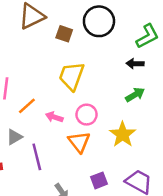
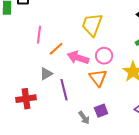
pink arrow: (54, 117) -> (78, 58), size x1.5
purple square: (99, 180) -> (101, 111), moved

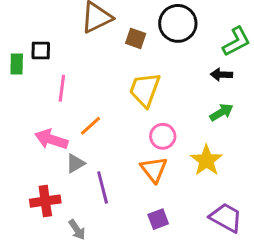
pink line: (39, 35) -> (62, 88), moved
pink arrow: (78, 58) -> (51, 139), moved
gray arrow: (84, 118) -> (77, 230), moved

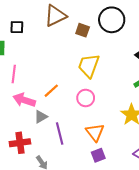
black square: (41, 51) -> (17, 27), moved
pink line: (62, 88) -> (14, 74), moved
pink circle: (163, 136) -> (86, 98), moved
orange triangle: (154, 169) -> (95, 132), moved

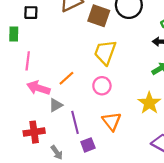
brown square: (83, 30) -> (99, 16), size x1.5
purple square: (98, 155) -> (88, 145), moved

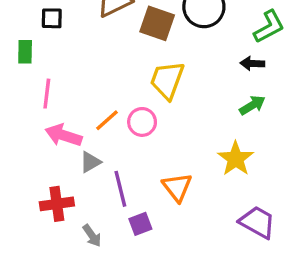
pink circle: (102, 86) -> (142, 122), moved

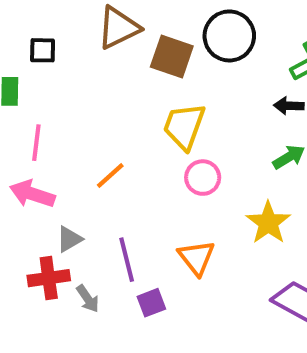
pink circle: (142, 122) -> (203, 178), moved
pink arrow: (64, 135) -> (32, 194), moved
gray triangle: (90, 162) -> (69, 239), moved
gray arrow: (92, 236) -> (88, 299), moved

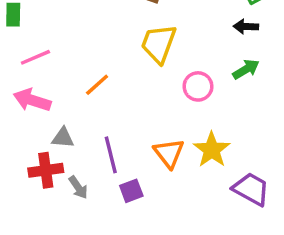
pink line: (36, 143) -> (35, 57), turned 60
pink circle: (203, 178) -> (198, 86), moved
yellow star: (268, 223) -> (212, 150), moved
gray triangle: (69, 239) -> (63, 138), turned 35

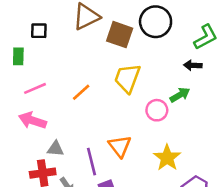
green arrow: (246, 69) -> (180, 95), moved
orange line: (97, 85) -> (81, 92), moved
orange triangle: (169, 153) -> (120, 146), moved

